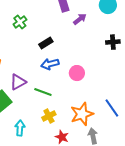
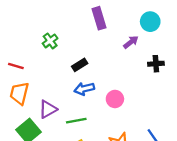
purple arrow: (80, 19) -> (131, 42), moved
green line: (43, 92) -> (76, 121), turned -30

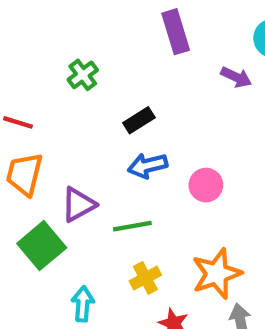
purple arrow: (131, 42) -> (236, 77), turned 63

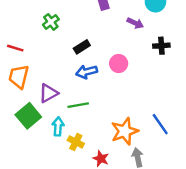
pink circle: (206, 185) -> (119, 64), moved
yellow cross: (145, 278) -> (76, 142), moved, turned -35
cyan arrow: (83, 304) -> (58, 126), moved

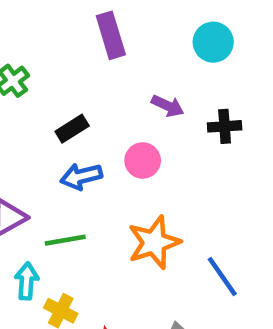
purple arrow: (135, 23) -> (168, 106), moved
orange star: (125, 131) -> (154, 242), moved

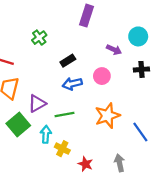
purple rectangle: (111, 35) -> (87, 16), turned 35
cyan circle: (213, 42) -> (138, 36), moved
black cross: (225, 126) -> (141, 69), moved

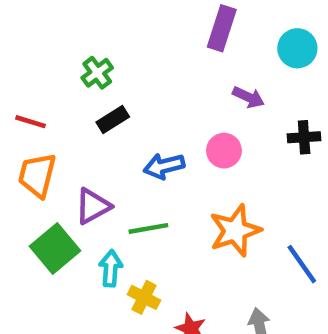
purple rectangle: (87, 16) -> (222, 28), moved
cyan circle: (138, 36) -> (297, 48), moved
black rectangle: (68, 61) -> (113, 119), moved

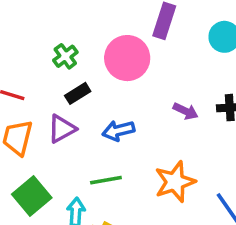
purple arrow: (248, 97) -> (186, 111), moved
pink circle: (224, 151) -> (127, 58), moved, size x1.6
purple triangle: (93, 206) -> (62, 129), moved

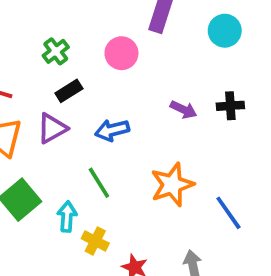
pink circle: (127, 58) -> (121, 53), size x0.7
green line: (106, 180) -> (99, 183), turned 68

